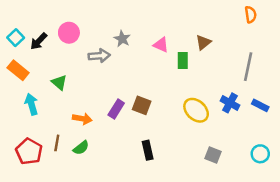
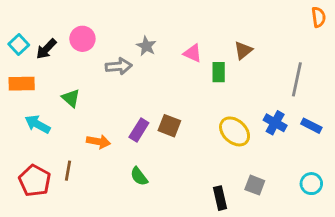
orange semicircle: (251, 15) -> (319, 17), moved
orange rectangle: (18, 70) -> (22, 84), turned -40
cyan arrow: (31, 104) -> (38, 124), turned -45
green semicircle: (81, 148) -> (139, 176), moved, turned 91
black rectangle: (148, 150) -> (220, 198), moved

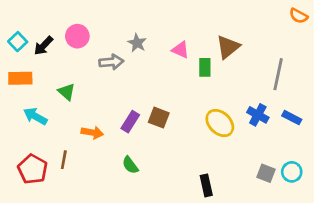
orange semicircle: (319, 17) -> (299, 16), turned 126
brown triangle: (243, 50) -> (228, 47), size x1.4
gray square: (255, 185) -> (266, 173), moved

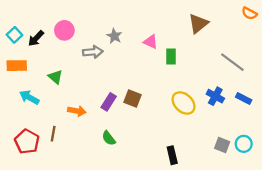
brown triangle: (228, 47) -> (198, 24), moved
gray line: (278, 74) -> (232, 62), turned -65

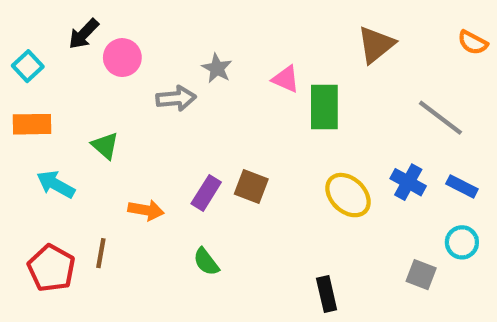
orange semicircle: (249, 13) -> (473, 42), moved
black arrow: (36, 38) -> (84, 34), moved
green rectangle: (171, 56) -> (324, 107), size x1.5
cyan circle: (244, 144) -> (462, 242), moved

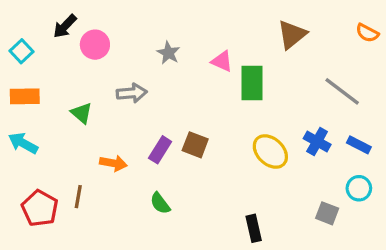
gray arrow: (176, 98) -> (132, 93), moved
cyan arrow: (56, 184) -> (23, 143), moved

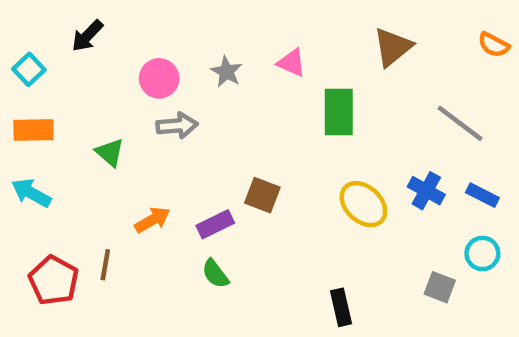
pink circle: (95, 45) -> (159, 78), moved
pink triangle: (222, 61) -> (292, 63), moved
purple rectangle: (160, 150) -> (215, 224), moved, turned 32
orange arrow: (113, 163) -> (152, 220), turned -40

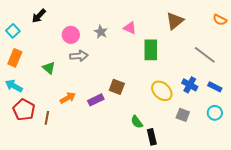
orange rectangle: (33, 130) -> (15, 58), turned -66
green semicircle: (215, 274) -> (137, 122), moved
red pentagon: (54, 280) -> (24, 110), moved
gray square: (440, 287) -> (183, 115), moved

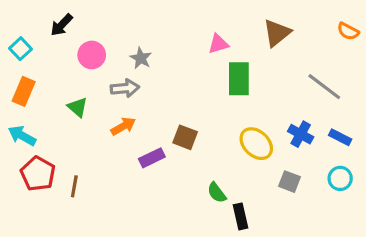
pink triangle: (130, 28) -> (218, 44), moved, turned -40
gray star: (101, 32) -> (141, 58), moved
pink circle: (71, 35) -> (92, 55), moved
orange arrow: (68, 98) -> (123, 126), moved

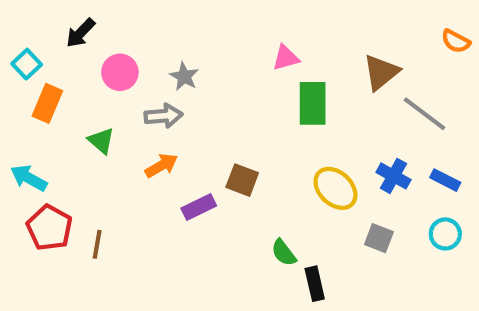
brown triangle: (277, 33) -> (381, 72), moved
orange rectangle: (24, 91) -> (47, 103), moved

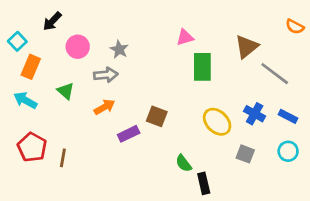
cyan arrow: (29, 178) -> (25, 100), moved

